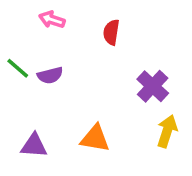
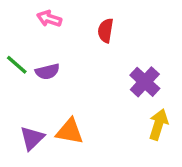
orange triangle: (95, 138) -> (70, 131), moved
purple triangle: (34, 146) -> (32, 138), turned -48

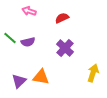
red semicircle: (106, 31) -> (62, 18), turned 56
purple cross: (145, 82) -> (65, 48), moved

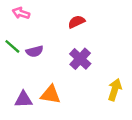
pink arrow: (29, 11) -> (21, 13), moved
purple triangle: (19, 81) -> (23, 99), turned 42

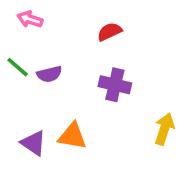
purple cross: (80, 59) -> (115, 85), turned -30
purple triangle: (23, 99) -> (33, 143), turned 36

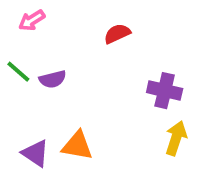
pink arrow: (30, 19) -> (32, 20), turned -50
purple cross: (115, 85) -> (165, 91), moved

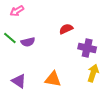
red semicircle: (117, 34) -> (66, 29), moved
orange triangle: (77, 146) -> (53, 79), moved

